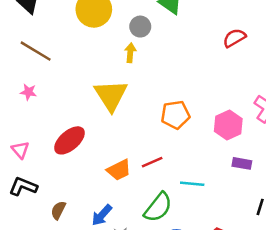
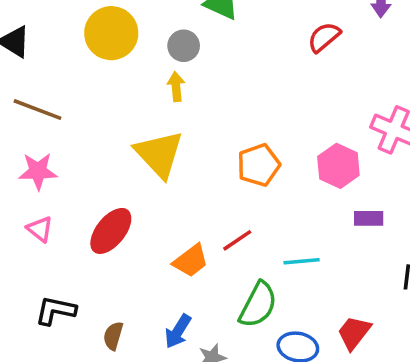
pink star: (28, 92) -> (38, 171), size x1.5
pink triangle: (20, 150) -> (40, 229), moved

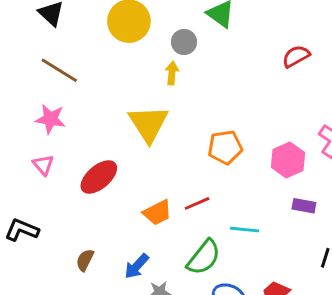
black L-shape: (56, 310) -> (22, 230), moved

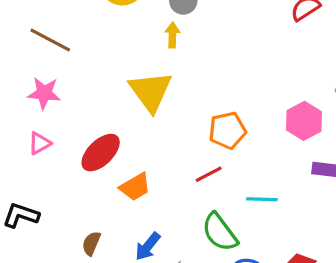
orange pentagon: (225, 147) -> (227, 130), moved
pink triangle: (43, 165) -> (40, 143), turned 45
orange trapezoid: (157, 213) -> (135, 187), moved
green semicircle: (204, 257) -> (220, 232), turned 108

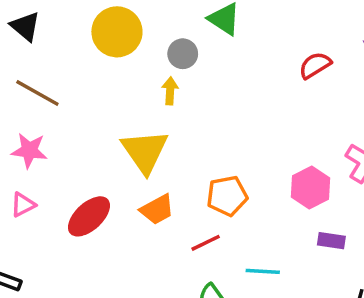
orange trapezoid: (135, 187) -> (157, 209), moved

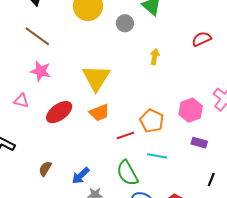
yellow arrow: (170, 91) -> (155, 57), moved
pink star: (29, 150) -> (41, 71), moved
orange pentagon: (227, 196) -> (152, 121), moved, turned 30
pink triangle: (23, 205) -> (21, 101), turned 35

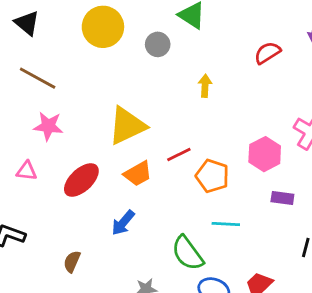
yellow triangle: (96, 78) -> (127, 126), turned 40
red line: (126, 135) -> (179, 154), moved
blue arrow: (81, 176) -> (123, 223), moved

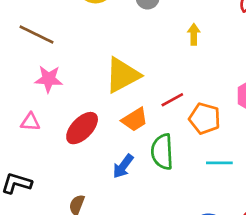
green semicircle: (187, 253) -> (162, 152), moved, turned 36

